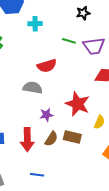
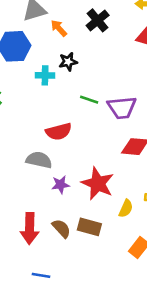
black star: (83, 13) -> (68, 62), moved
purple star: (46, 115) -> (61, 185), moved
brown semicircle: (51, 139) -> (61, 228), turned -77

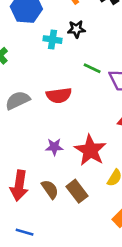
gray semicircle: (39, 160) -> (18, 100), moved, turned -45
brown rectangle: (89, 227) -> (77, 191), turned 30

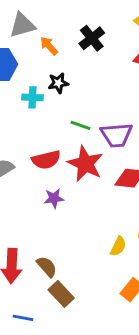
purple star: (54, 147) -> (54, 198), moved
red star: (90, 150) -> (85, 164), moved
brown rectangle: (77, 191) -> (61, 294), moved

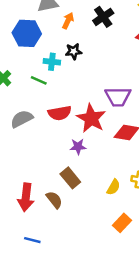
orange arrow: (49, 46) -> (68, 21), turned 63
green line: (80, 125) -> (39, 80), moved
purple star: (54, 198) -> (78, 147), moved
brown rectangle: (61, 294) -> (70, 178), moved

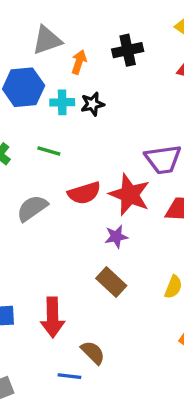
black cross: (103, 17) -> (128, 50), turned 30
cyan cross: (52, 62) -> (62, 102), moved
brown semicircle: (54, 200) -> (93, 353), moved

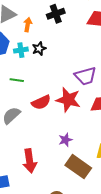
purple star: (116, 237) -> (65, 140), moved
brown rectangle: (111, 282) -> (78, 167), moved, size x1.4
red arrow: (52, 317) -> (30, 161), moved

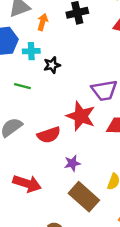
black star: (39, 49) -> (52, 65), moved
red semicircle: (41, 102) -> (49, 135), moved
red arrow: (30, 161) -> (27, 184), turned -70

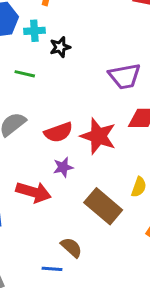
red star: (81, 116) -> (98, 136), moved
purple star: (72, 163) -> (63, 167), moved

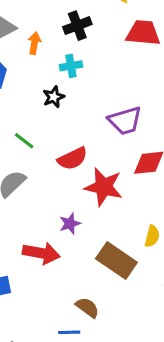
cyan cross: (34, 31) -> (71, 66), moved
green line: (25, 74) -> (24, 141), moved, turned 30
red semicircle: (58, 132) -> (73, 159), moved

